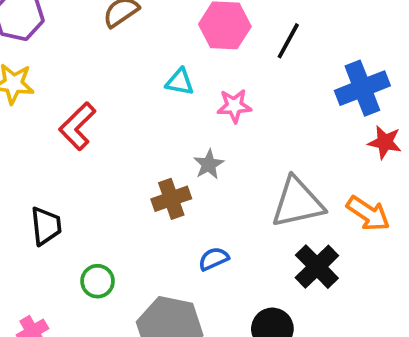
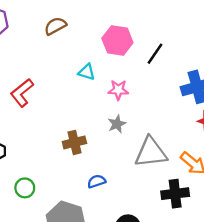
gray star: (209, 164) -> (117, 124), moved
black cross: (317, 267) -> (175, 194), moved, turned 32

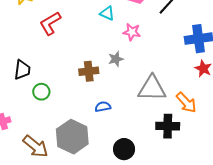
gray star: (117, 124) -> (116, 59), moved
green circle: (25, 188) -> (41, 92), moved

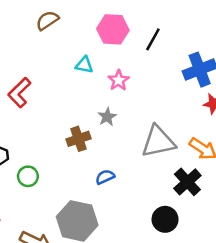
pink star: (132, 32) -> (119, 80), turned -30
black cross: (168, 126) -> (187, 182), turned -30
black circle: (124, 149) -> (165, 219), moved

